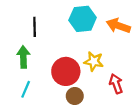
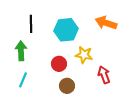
cyan hexagon: (83, 19) -> (66, 30), moved
red circle: (66, 71) -> (59, 64), size x0.6

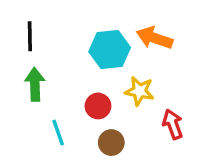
orange arrow: (106, 23) -> (154, 38), moved
black line: (31, 24) -> (30, 36), moved
cyan line: (23, 80) -> (58, 133), moved, turned -42

